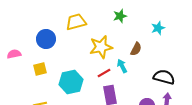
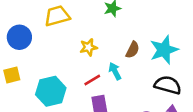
cyan star: (158, 28) -> (164, 50), moved, size x1.6
yellow star: (101, 47) -> (89, 47), size x0.6

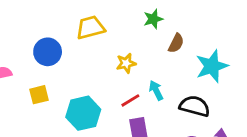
brown semicircle: (133, 50) -> (176, 43), moved
black semicircle: (168, 85) -> (195, 106), moved

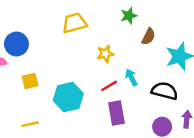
blue circle: (48, 52) -> (16, 44), moved

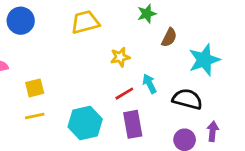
blue circle: (16, 44) -> (21, 21), moved
cyan hexagon: (68, 97) -> (85, 123), moved
yellow line: (30, 124) -> (35, 116), moved

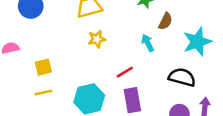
yellow star: (120, 57) -> (97, 39), moved
cyan arrow: (150, 84) -> (148, 43), moved

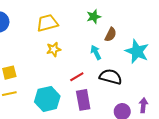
cyan star: (197, 42) -> (137, 51), turned -30
black semicircle: (182, 77) -> (111, 77), moved

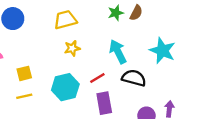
brown semicircle: (111, 35) -> (136, 13), moved
cyan arrow: (96, 52) -> (118, 52), size x1.5
cyan hexagon: (47, 99) -> (65, 87), moved

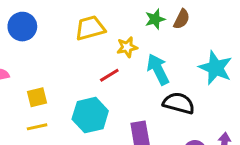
yellow star: (72, 48) -> (127, 47), moved
red line: (97, 78) -> (109, 75), moved

